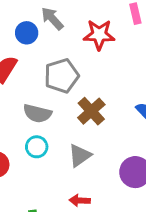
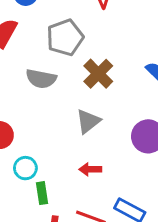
cyan circle: (37, 147) -> (25, 168), moved

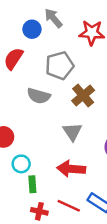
gray triangle: (88, 121) -> (72, 132), turned -30
red arrow: (90, 169) -> (71, 169), size x1.6

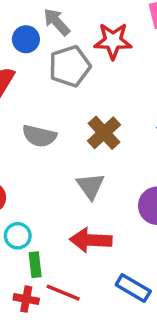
gray pentagon: (60, 66) -> (70, 66), moved
red line: (69, 206) -> (63, 293), moved
red cross: (39, 211) -> (26, 299), moved

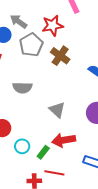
brown cross: (104, 133) -> (60, 56), moved
green rectangle: (35, 265) -> (43, 152), moved, turned 56

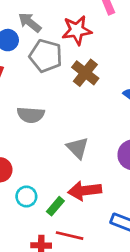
gray pentagon: (31, 45) -> (46, 56), turned -30

